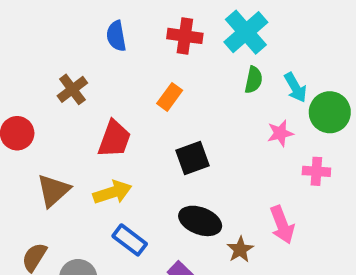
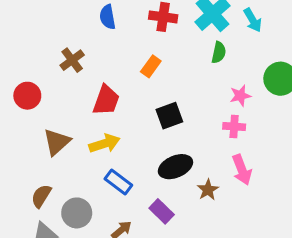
cyan arrow: (295, 87) -> (253, 20), moved
pink cross: (316, 171) -> (234, 127), moved
black ellipse: (200, 221) -> (175, 167), turned -44

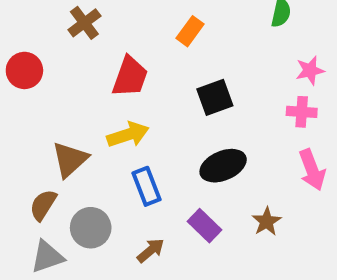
brown triangle: (57, 142) -> (70, 159), moved
blue rectangle: (118, 182) -> (147, 186), turned 32
brown star: (208, 190) -> (266, 221), moved

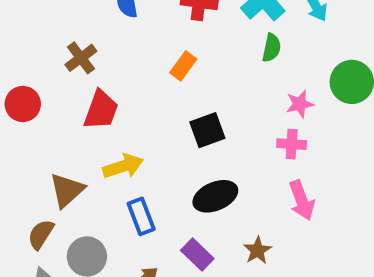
red trapezoid: (130, 77) -> (101, 110), moved

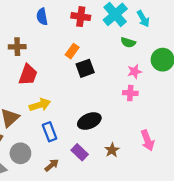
green semicircle: (272, 48) -> (128, 42), moved, turned 96
brown cross: (81, 58) -> (17, 47), turned 35
black square: (207, 130) -> (85, 68), moved
pink arrow: (302, 200) -> (147, 140), moved

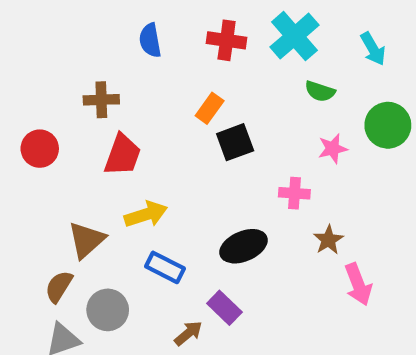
cyan arrow: (143, 19) -> (373, 49), moved
pink cross: (130, 93) -> (294, 193), moved
blue rectangle: (50, 132) -> (165, 267), turned -42
brown star: (112, 150) -> (328, 240), moved
brown arrow: (52, 165) -> (188, 333), moved

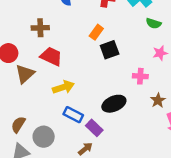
red trapezoid: (123, 155) -> (51, 56), turned -85
brown triangle: (86, 240) -> (25, 74), moved
purple rectangle: (224, 308) -> (94, 128), moved

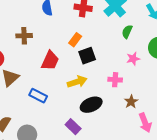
green semicircle: (154, 23) -> (127, 32), turned 96
red trapezoid: (51, 56) -> (50, 61), moved, turned 90
yellow arrow: (63, 87) -> (77, 82), moved
blue rectangle: (73, 115) -> (38, 96), moved

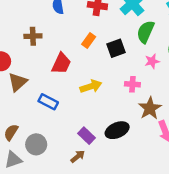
green semicircle: (127, 32) -> (146, 32), size x1.5
black square: (87, 56) -> (116, 48), moved
brown star: (131, 102) -> (150, 108), size x1.5
black ellipse: (91, 105) -> (117, 130), moved

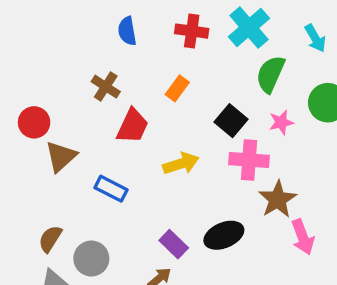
brown cross: (33, 36) -> (106, 87), moved, turned 35
black square: (116, 48) -> (231, 121), moved, turned -30
pink cross: (132, 84) -> (249, 160), size x1.5

